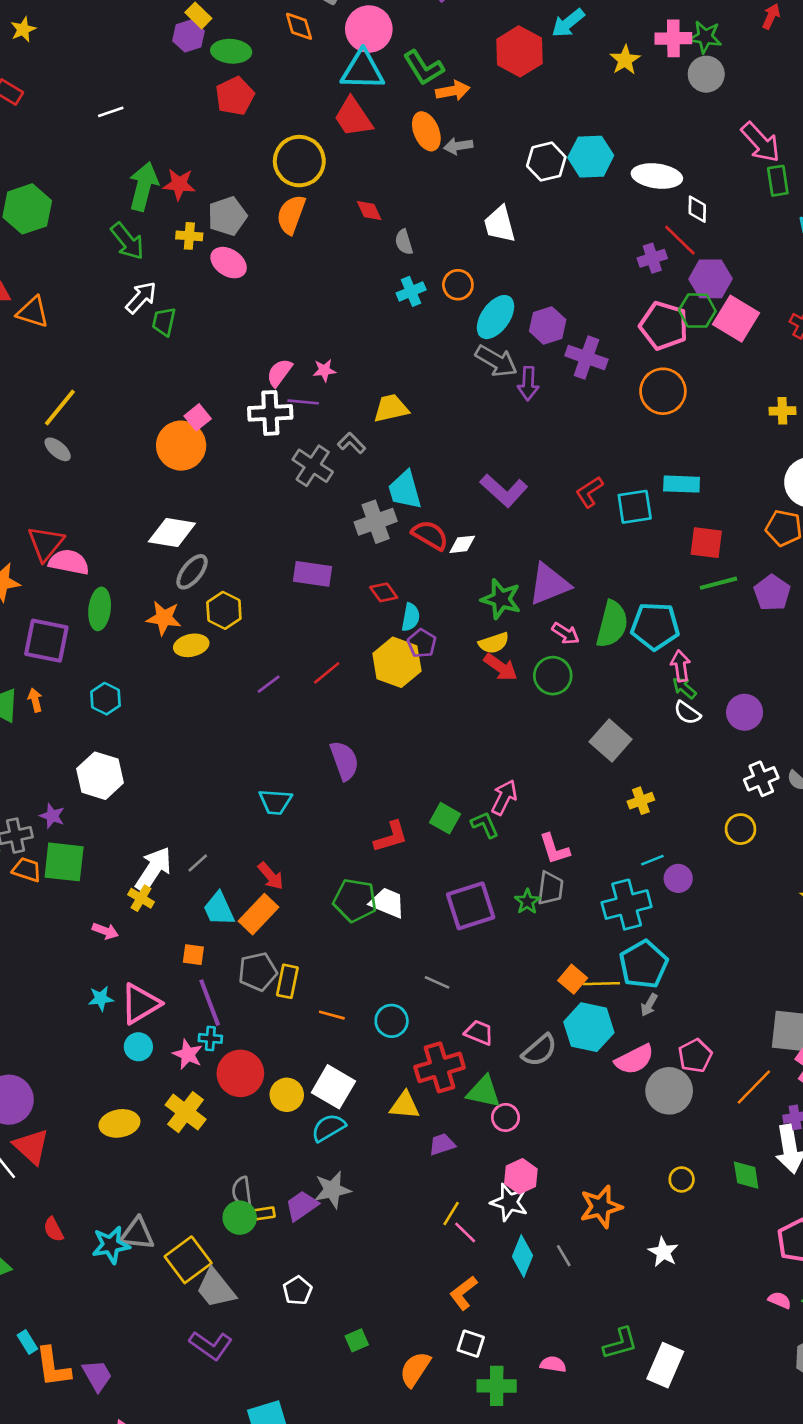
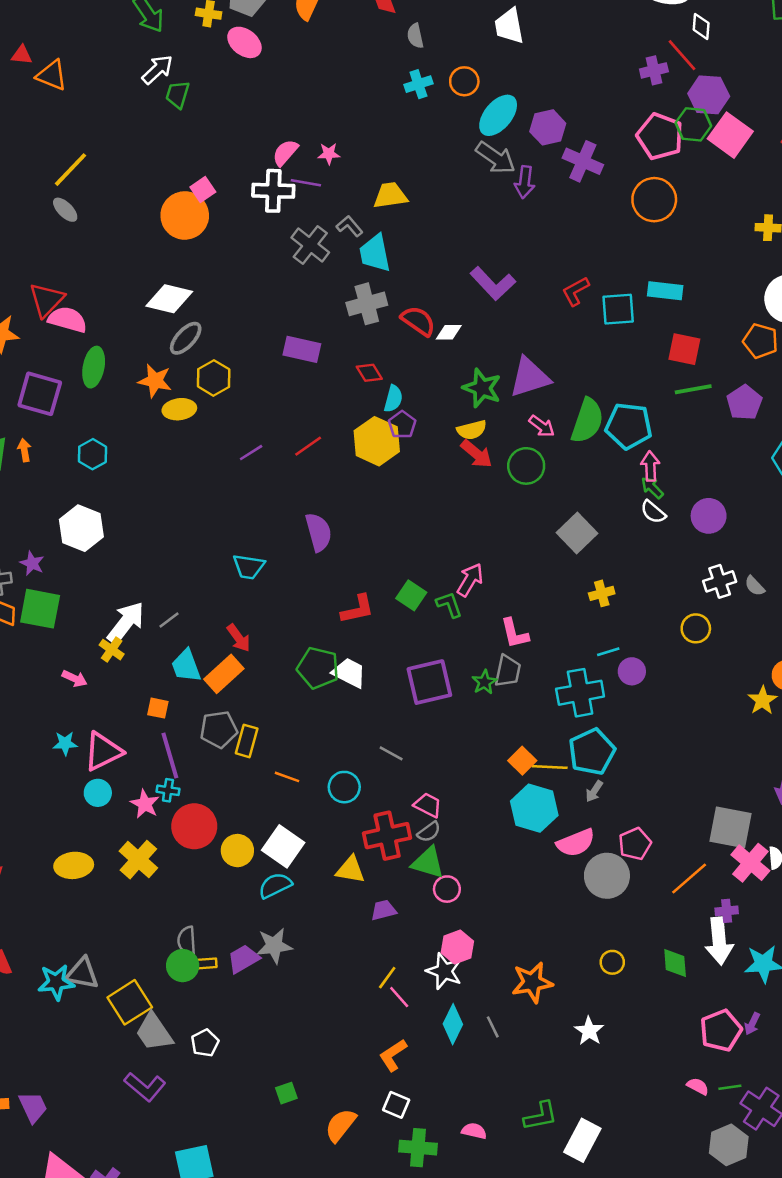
cyan trapezoid: (405, 490) -> (375, 253), moved
gray semicircle: (539, 1050) -> (429, 832), moved, size x0.7
white pentagon: (298, 1291) -> (205, 1043), moved

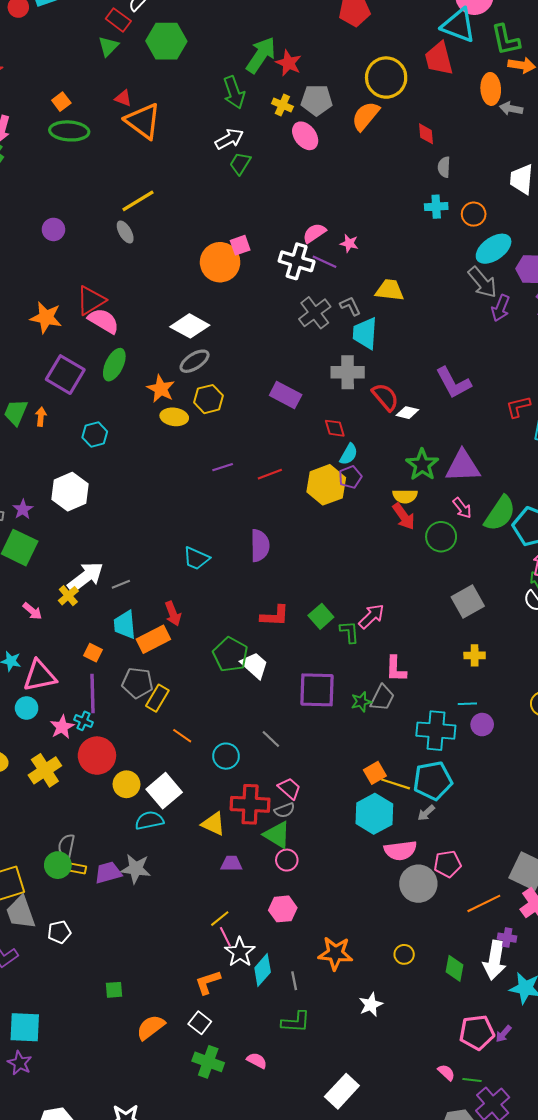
orange triangle: (52, 75) -> (143, 121), size x1.4
white star: (444, 971) -> (240, 952), moved
green L-shape: (541, 1116) -> (296, 1022), moved

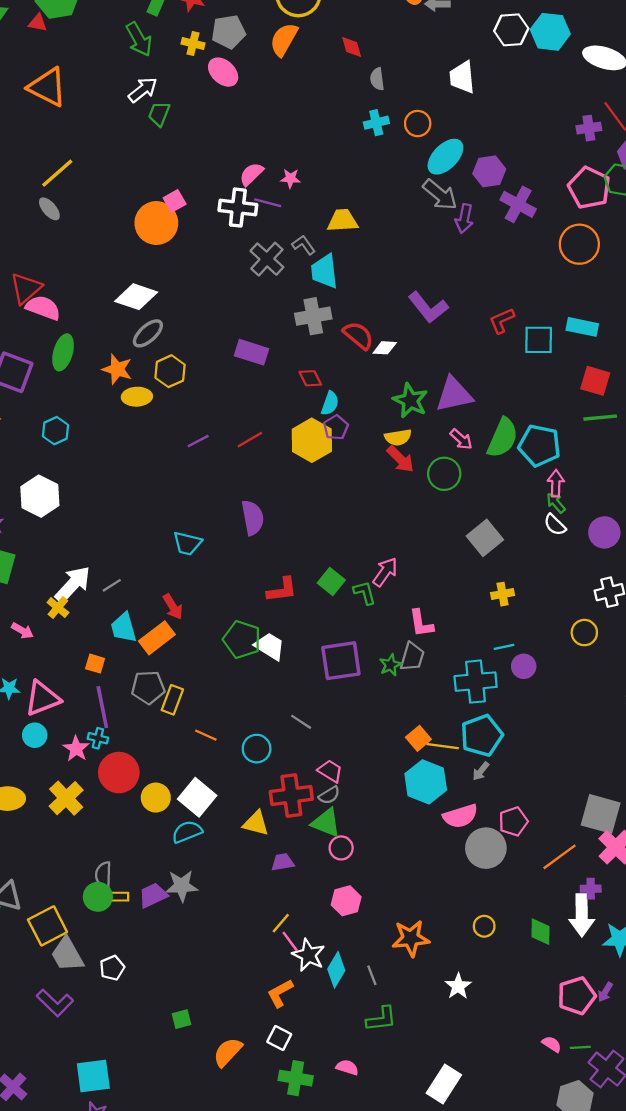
red triangle: (123, 98) -> (38, 23), moved

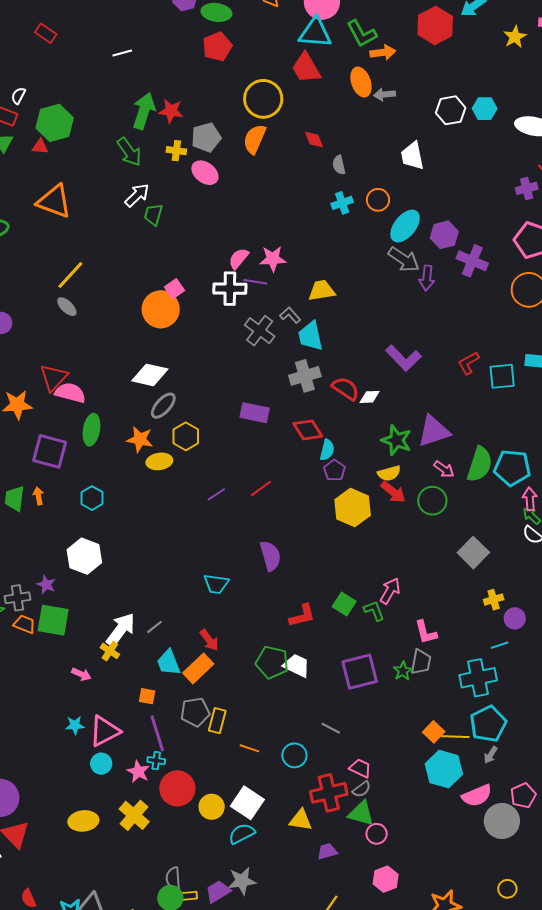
cyan hexagon: (550, 32) -> (485, 109), size x0.7
pink star: (290, 178) -> (273, 259), size x1.5
red diamond: (310, 378) -> (308, 430), size x1.4
yellow hexagon: (312, 440) -> (353, 507), moved
purple circle: (524, 666) -> (515, 618), moved

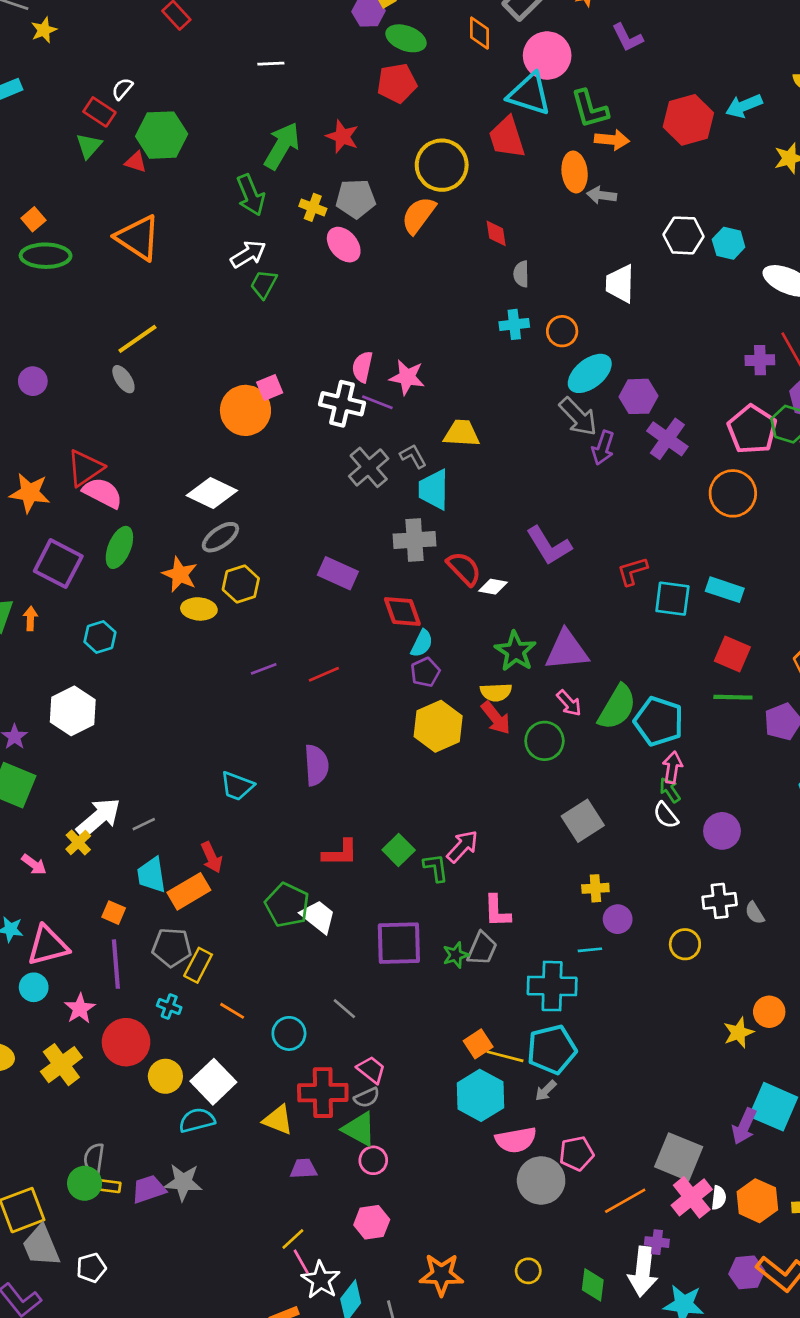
red star: (171, 111) -> (342, 136), moved
pink semicircle: (239, 258) -> (362, 367), turned -40
cyan cross: (156, 761) -> (169, 1007), moved

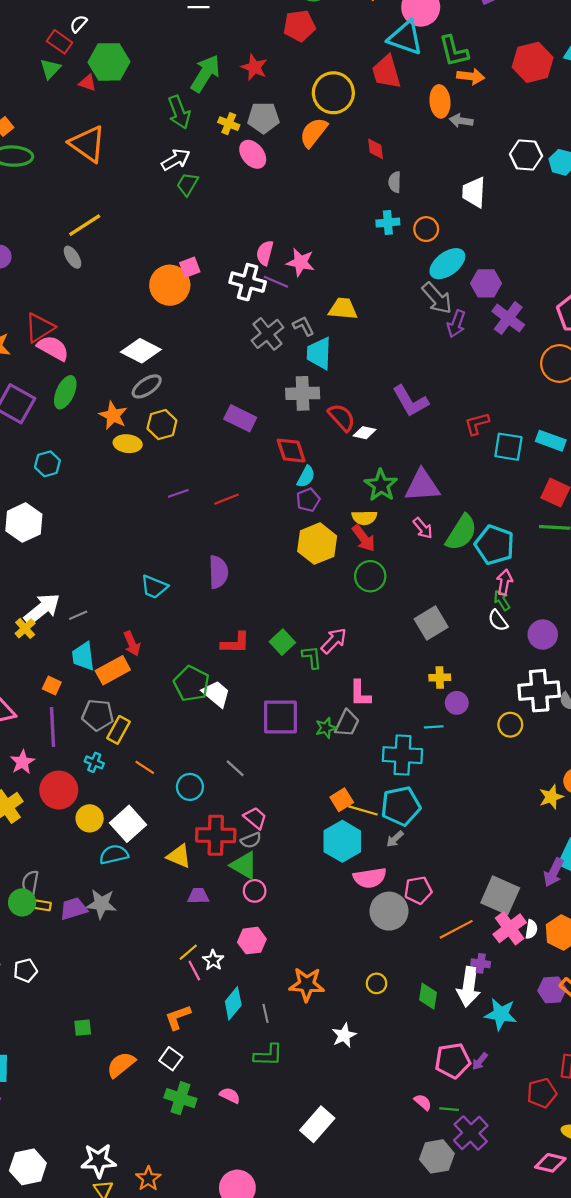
green circle: (544, 741) -> (370, 576), moved
white cross: (720, 901) -> (539, 691), size x1.5
white star: (321, 1280) -> (213, 960), moved, size x0.7

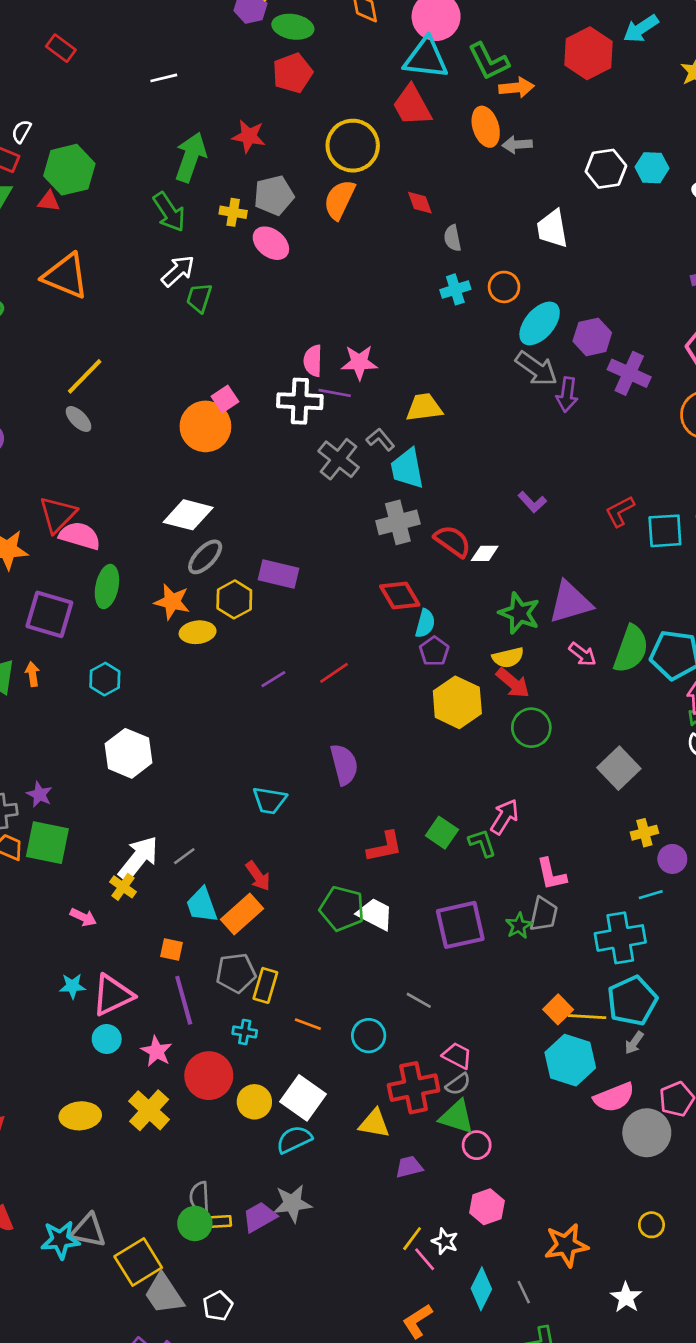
purple L-shape: (410, 401) -> (532, 502), size x0.6
purple rectangle: (240, 418) -> (278, 574), moved
white hexagon: (24, 523) -> (129, 753), moved

